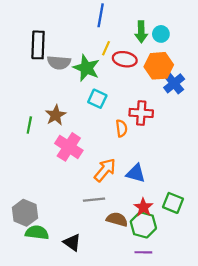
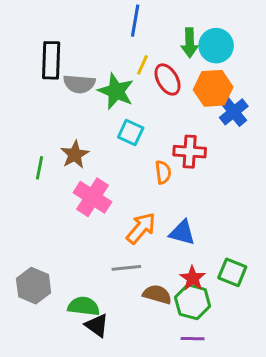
cyan circle: (161, 34) -> (216, 46), size x1.5
red ellipse: (125, 59) -> (168, 79), turned 50
green semicircle: (37, 233) -> (84, 306), moved

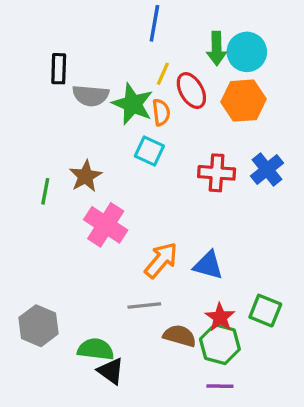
black rectangle: (51, 60) -> (59, 69), size x0.7
blue cross: (234, 112) -> (267, 169), moved
orange semicircle: (163, 172) -> (161, 112), moved

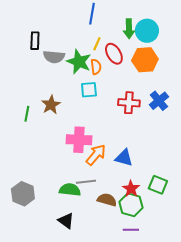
cyan square: (149, 151) -> (89, 90), turned -30
pink cross: (106, 225) -> (79, 140), moved, turned -30
green semicircle: (96, 349) -> (70, 190), moved

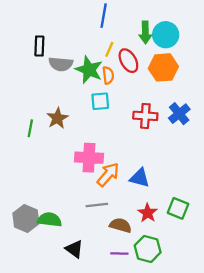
green semicircle: (70, 190) -> (50, 220), moved
green hexagon: (131, 205) -> (148, 249), moved
purple line: (131, 230) -> (119, 253), moved

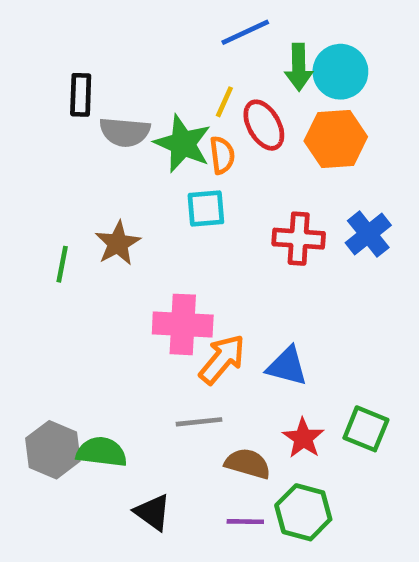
blue line: (104, 16) -> (245, 32), moved, turned 55

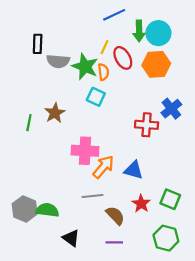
cyan square: (206, 209) -> (96, 97), turned 30
red cross: (299, 239) -> (147, 125), moved
brown semicircle: (248, 464) -> (115, 215), turned 30
green hexagon: (303, 512) -> (166, 238), moved

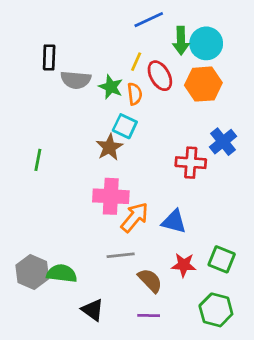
green star: (85, 67) -> (111, 87), size x0.7
brown star: (55, 113) -> (109, 147), moved
red star: (141, 204) -> (184, 265), turned -30

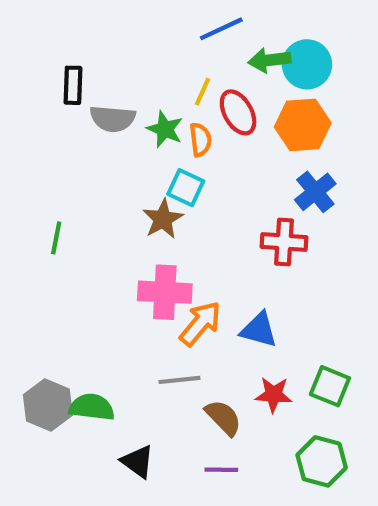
green arrow: (181, 41) -> (269, 60), turned 84
blue cross: (223, 142) -> (315, 192), moved

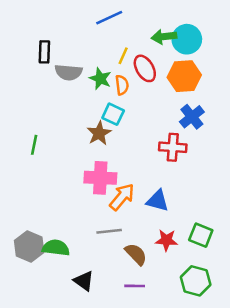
blue line: (221, 29) -> (109, 18), moved

